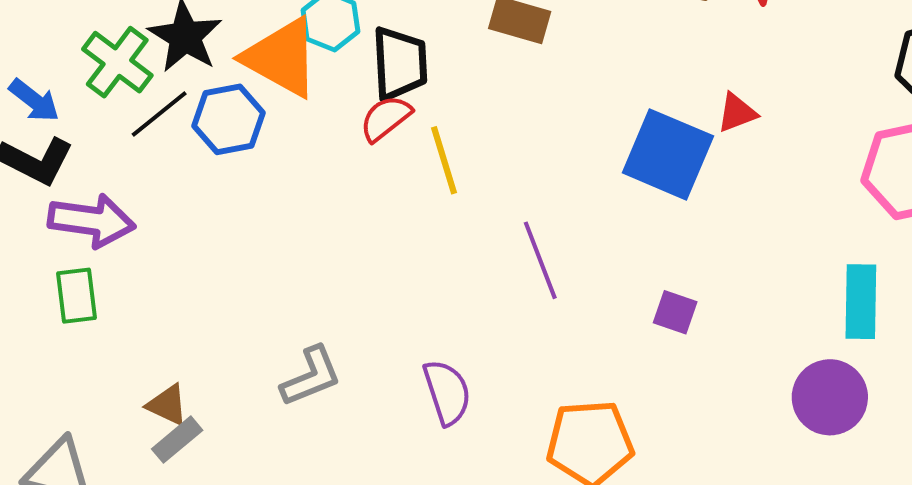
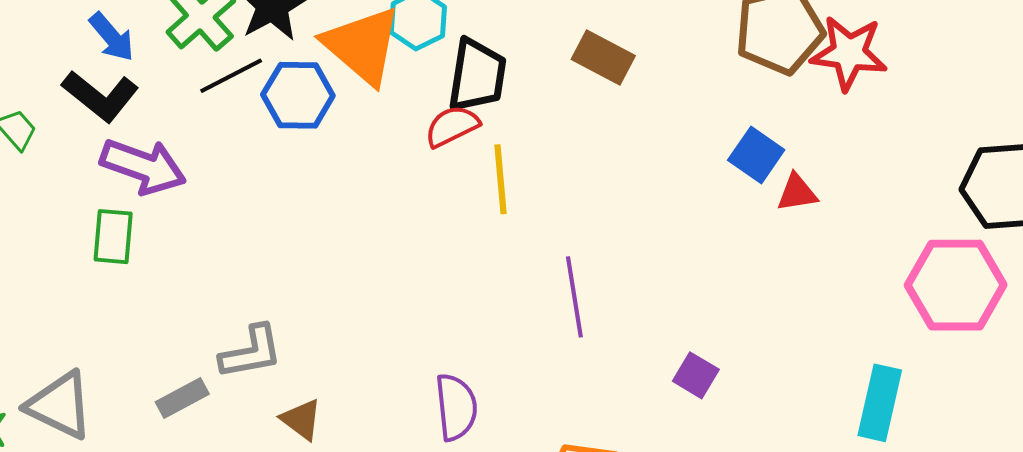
blue square: (668, 154) -> (756, 155), moved, size x0.6
gray L-shape: (311, 376) -> (251, 352), moved
brown triangle: (167, 405) -> (301, 420), moved

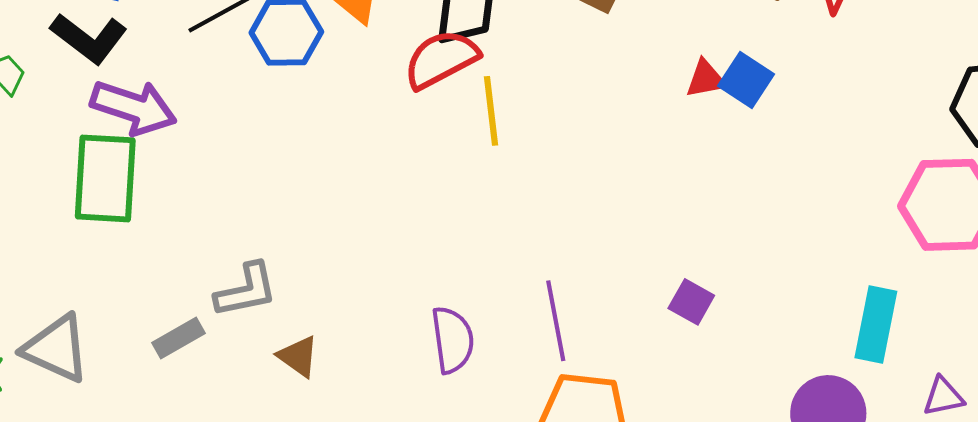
red semicircle: (452, 126) -> (441, 59), size x1.4
red triangle: (797, 193) -> (706, 79), moved
green rectangle: (113, 237) -> (105, 178), size x1.6
purple line: (574, 297) -> (556, 321), moved

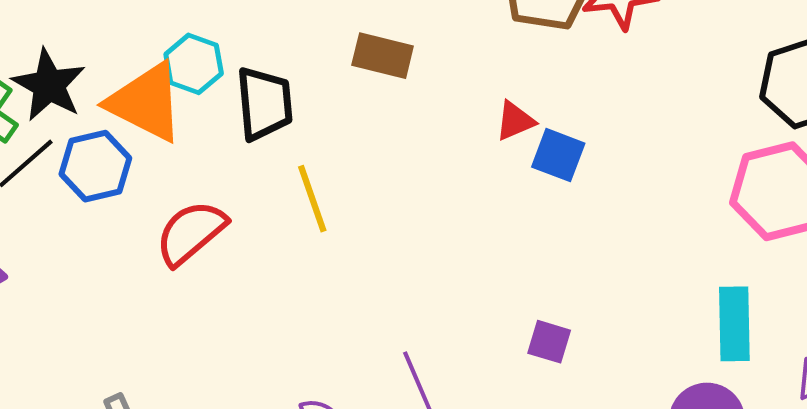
red semicircle: (441, 59) -> (191, 233), moved
blue square: (746, 80) -> (558, 155), moved

